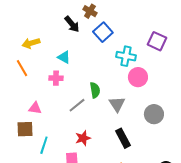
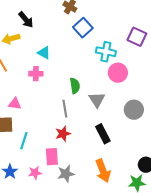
black arrow: (72, 24) -> (26, 20), moved
gray line: (77, 105) -> (65, 109), moved, turned -60

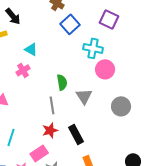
purple square: (137, 37) -> (109, 19), moved
pink cross: (36, 74) -> (23, 70), turned -32
black rectangle: (103, 134) -> (76, 134), moved
pink rectangle: (52, 157) -> (39, 153), turned 60

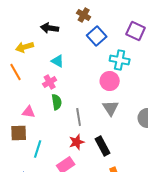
black arrow: (13, 16) -> (50, 28), moved, turned 138
pink circle: (105, 69) -> (110, 81), moved
green semicircle: (62, 82) -> (57, 102), moved

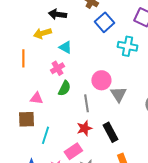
yellow arrow: (25, 47) -> (42, 33), moved
orange line: (16, 72) -> (23, 58), turned 30
pink circle: (110, 81) -> (101, 80), moved
green semicircle: (57, 102) -> (64, 88), turned 35

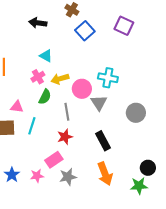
yellow arrow: (42, 33) -> (60, 79), moved
cyan cross: (127, 46) -> (108, 78), moved
black rectangle: (110, 132) -> (103, 141), moved
cyan line: (45, 135) -> (32, 126), moved

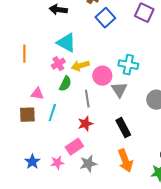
cyan triangle: (46, 56) -> (66, 43), size x1.5

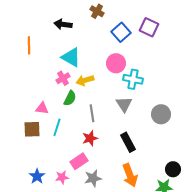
blue square: (105, 18) -> (121, 32), moved
orange line: (24, 54) -> (29, 45), moved
pink circle: (102, 76) -> (116, 63), moved

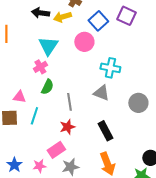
cyan triangle: (71, 57) -> (48, 46), turned 35
pink circle: (116, 63) -> (84, 42), moved
yellow arrow: (85, 80) -> (62, 17), moved
gray triangle: (124, 104) -> (101, 93), turned -36

